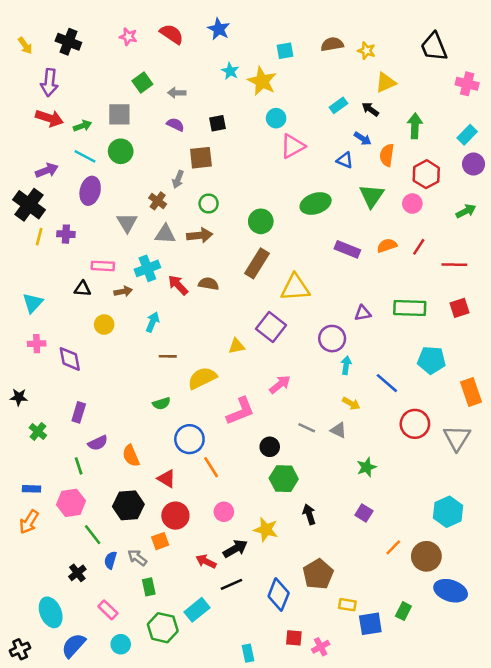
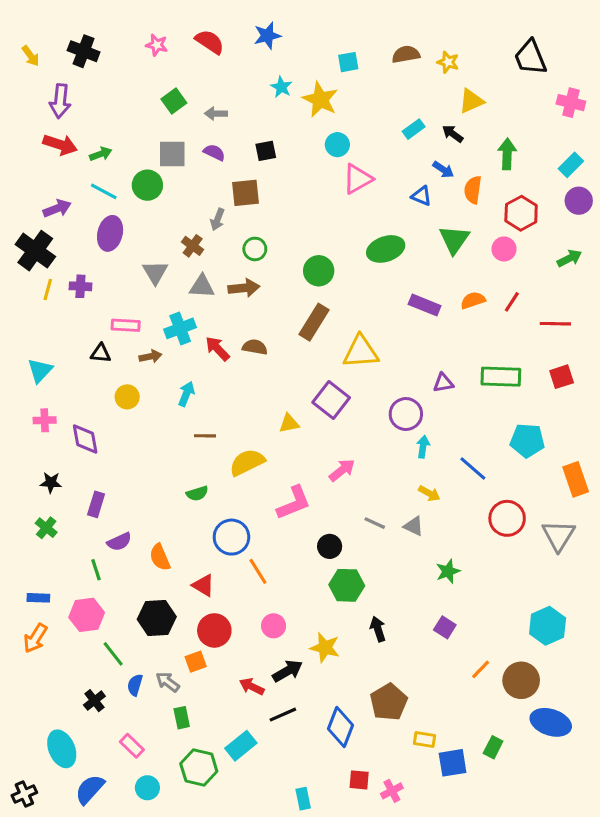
blue star: (219, 29) -> (267, 36), turned 30
gray square: (119, 114) -> (172, 154), moved
black star: (19, 397) -> (51, 483), moved

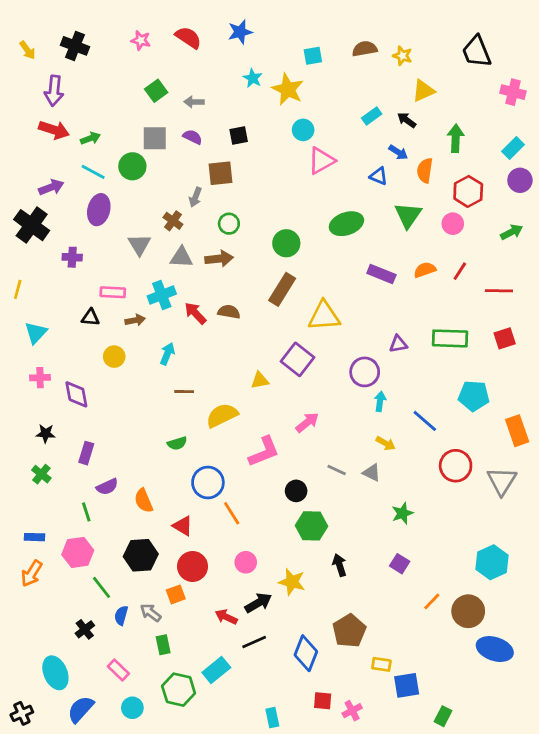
yellow line: (48, 289) -> (18, 289), moved
green rectangle: (493, 747) -> (443, 716), moved

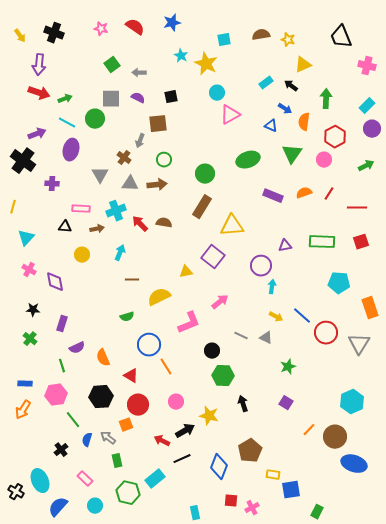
pink cross: (40, 378) -> (29, 270), turned 32
blue line: (425, 421) -> (302, 316), moved
black cross: (22, 713) -> (16, 492), moved, turned -35

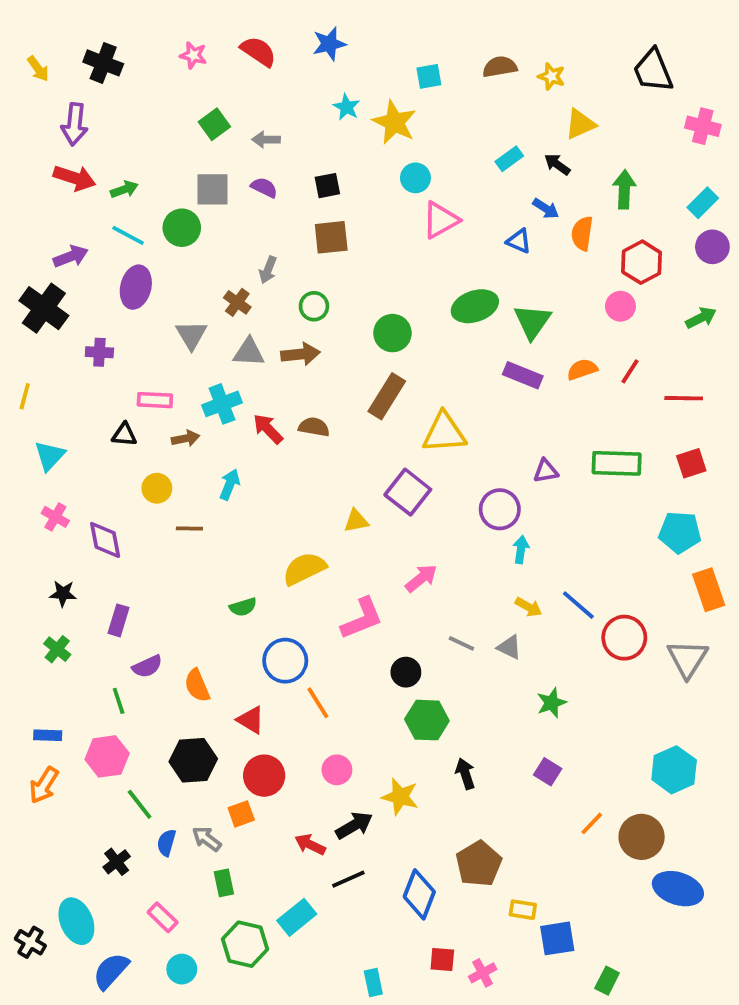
brown square: (158, 124) -> (331, 237), moved
green triangle: (292, 154) -> (532, 322), moved
brown line: (132, 280) -> (189, 528), moved
cyan pentagon: (339, 283) -> (680, 532), moved

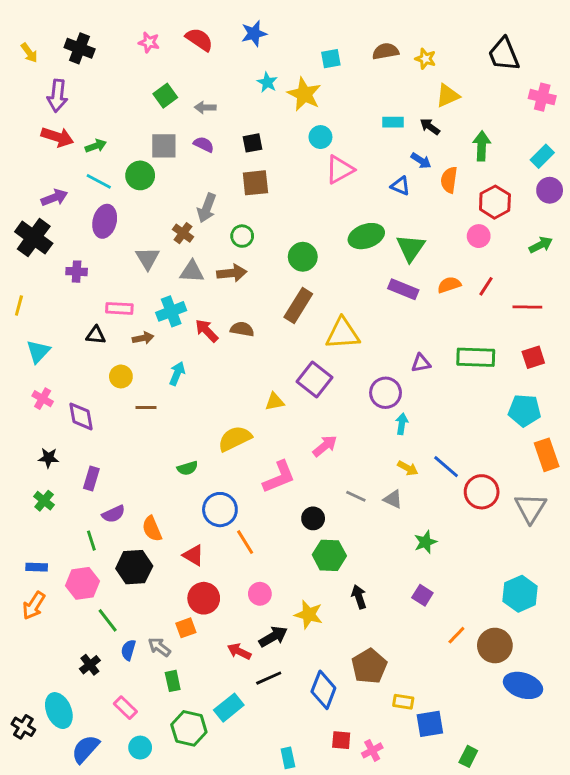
cyan rectangle: (509, 159) -> (393, 122), turned 36
gray arrow: (268, 270) -> (207, 208), size x1.4
black hexagon: (193, 760) -> (134, 567), moved

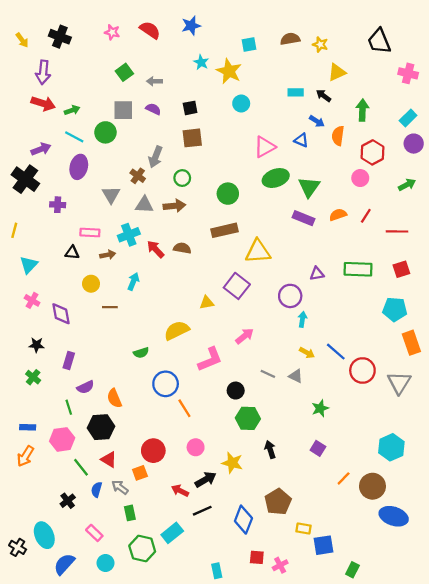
pink triangle: (340, 170) -> (265, 147), moved
brown rectangle: (298, 306) -> (225, 230), turned 45
red triangle: (193, 555) -> (109, 460), moved

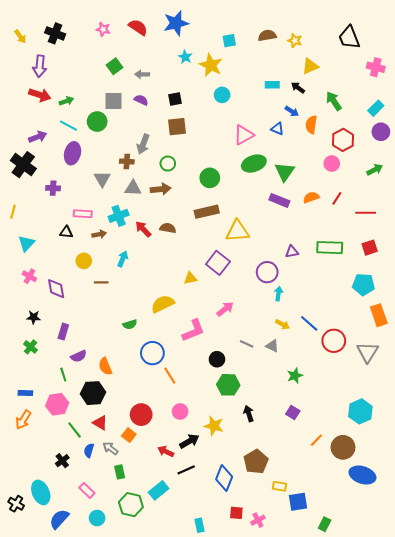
blue star: (191, 26) -> (176, 23), size x1.4
green arrow: (362, 110) -> (334, 101), turned -36
brown cross: (138, 176) -> (127, 161), turned -32
orange square: (140, 473) -> (129, 435), turned -32

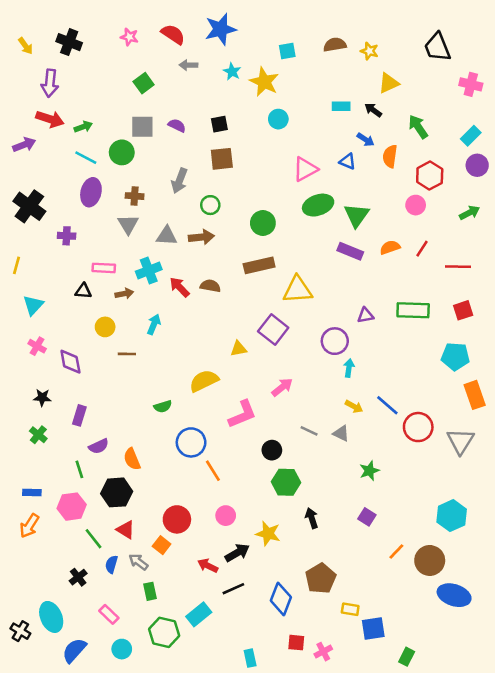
gray arrow: (142, 74) -> (188, 65), moved
purple arrow: (38, 137) -> (24, 145), moved
brown cross: (127, 161) -> (135, 196), moved

